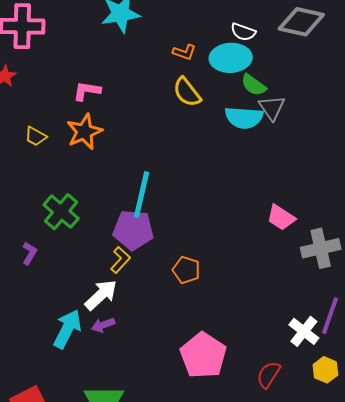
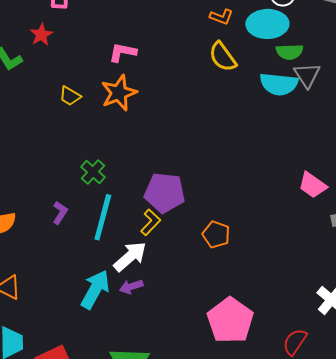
green semicircle: (254, 85) -> (289, 52), turned -40
cyan line: (142, 194) -> (103, 217), moved
green cross: (61, 212) -> (93, 172), size x0.7

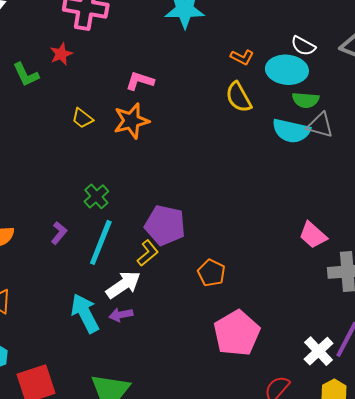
gray triangle: (307, 75) -> (320, 125), turned -48
cyan arrow: (95, 289) -> (85, 313), turned -63
pink pentagon: (230, 320) -> (237, 333), moved

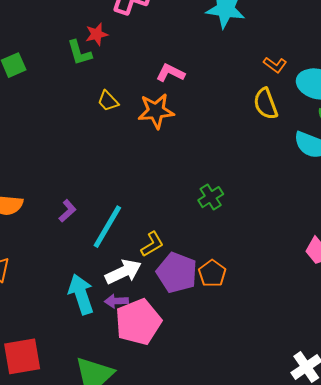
green L-shape: (26, 75) -> (79, 53), moved
green cross: (96, 196) -> (211, 197), moved
purple pentagon: (165, 225) -> (177, 273), moved
pink pentagon: (237, 333) -> (138, 322), moved

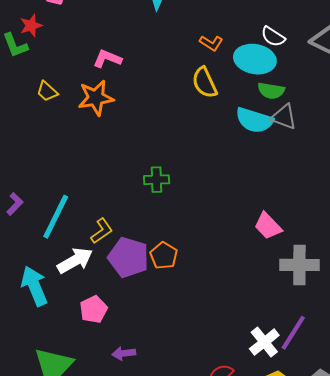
green cross: (211, 197) -> (157, 180), turned 35
purple arrow: (116, 301) -> (124, 353), moved
pink pentagon: (138, 322) -> (94, 309), size x0.6

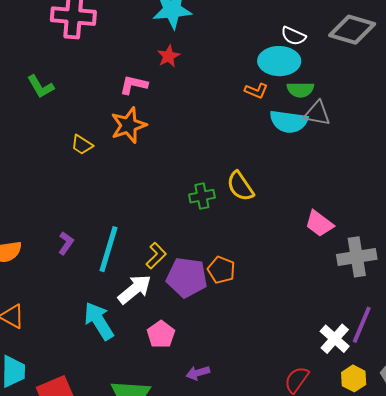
red star: (31, 26) -> (169, 56), moved
orange L-shape: (211, 43) -> (256, 91), moved
yellow semicircle: (205, 83) -> (240, 186), moved
yellow trapezoid: (47, 91) -> (82, 145), moved

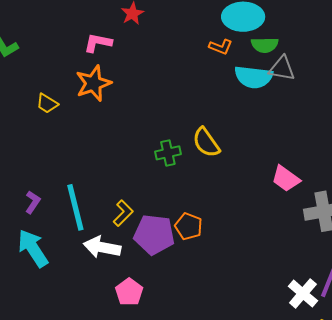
cyan line: (109, 249) -> (75, 207), turned -30
white arrow: (135, 289) -> (102, 247), turned -129
cyan arrow: (99, 321) -> (33, 248), moved

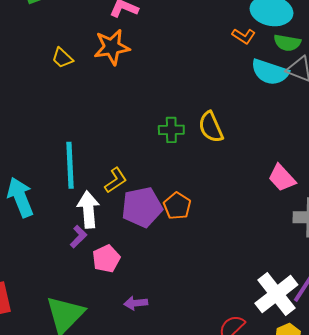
purple L-shape: (33, 202) -> (78, 237), moved
purple pentagon: (154, 234) -> (142, 207), turned -30
white arrow: (102, 247) -> (88, 210), turned 63
white cross: (303, 293) -> (276, 294), size x1.4

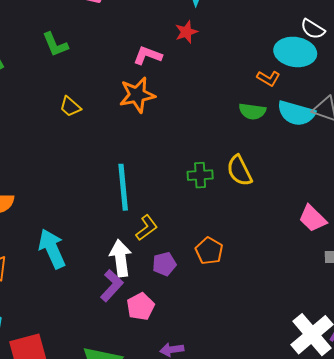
green semicircle: (287, 43) -> (252, 111), moved
yellow trapezoid: (62, 58) -> (70, 107), moved
cyan line: (70, 165) -> (123, 187), moved
purple pentagon: (142, 207) -> (164, 264), moved, size x0.6
purple L-shape: (78, 237) -> (112, 286), size x1.4

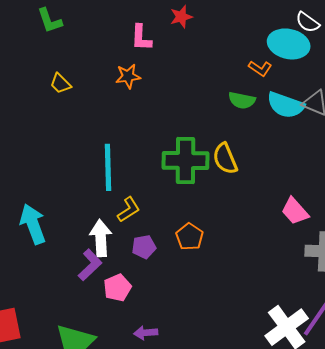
pink L-shape: (148, 55) -> (141, 38), turned -112
orange star: (137, 95) -> (128, 76), size x0.7
green cross: (200, 175) -> (186, 160), size x1.8

